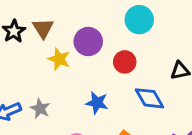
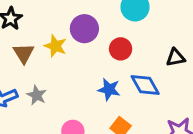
brown triangle: (43, 28) -> (24, 53), moved
blue star: (97, 103) -> (109, 89), moved

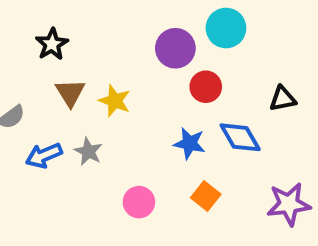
purple circle: (84, 29) -> (175, 48), moved
yellow star: (55, 46) -> (115, 101), moved

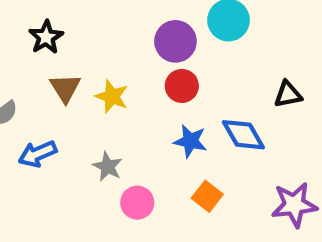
red circle: (206, 87) -> (182, 86), moved
gray star: (88, 151) -> (108, 167), moved

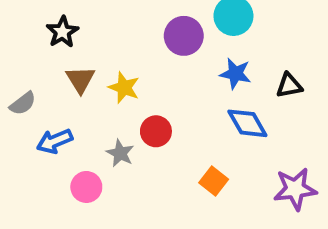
red circle: (182, 86) -> (156, 131), moved
blue star: (190, 141) -> (235, 74), moved
pink circle: (137, 203) -> (86, 187), moved

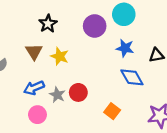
black star: (62, 32) -> (48, 24), moved
red circle: (156, 131) -> (78, 92), moved
blue arrow: (55, 141) -> (34, 88), moved

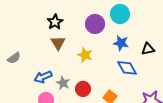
brown triangle: (34, 52) -> (58, 43), moved
yellow star: (60, 56) -> (85, 55), moved
red circle: (78, 92) -> (83, 89), moved

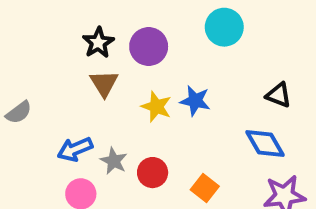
purple circle: (95, 24) -> (149, 47), moved
blue star: (121, 43) -> (195, 101), moved
black triangle: (148, 49) -> (279, 95), turned 32
blue diamond: (127, 68) -> (265, 143), moved

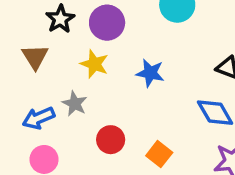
brown triangle: (104, 83) -> (35, 57), moved
yellow star: (156, 107) -> (94, 64), moved
gray star: (114, 161) -> (75, 104), moved

